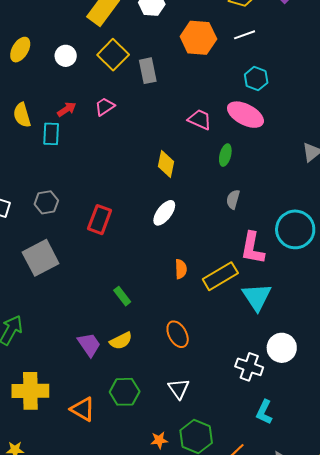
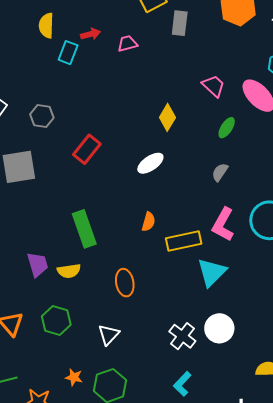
green rectangle: (122, 296) -> (84, 229), size x1.8

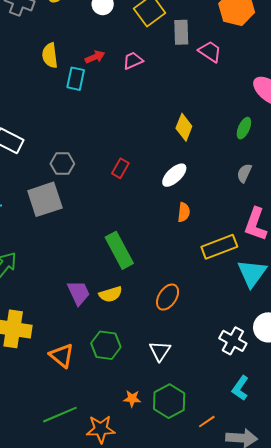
pink trapezoid: (214, 86) -> (210, 52), moved
gray hexagon: (42, 116) -> (62, 164), moved
red rectangle: (87, 149) -> (120, 168), moved, size x0.7
orange semicircle: (148, 222) -> (184, 212), moved
orange ellipse: (125, 283) -> (168, 297), turned 52

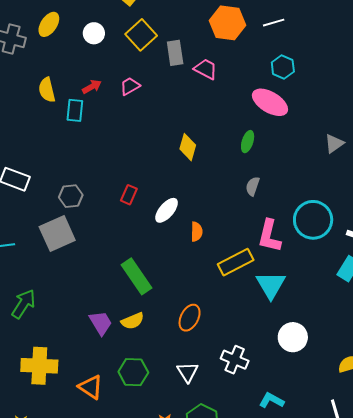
white ellipse: (174, 175) -> (167, 210), moved
white cross: (233, 341) -> (235, 360), moved
cyan L-shape: (240, 388) -> (272, 400), turned 90

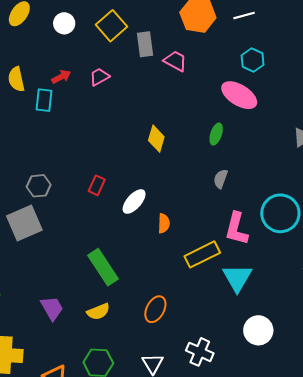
purple trapezoid: (101, 323) -> (52, 308), moved

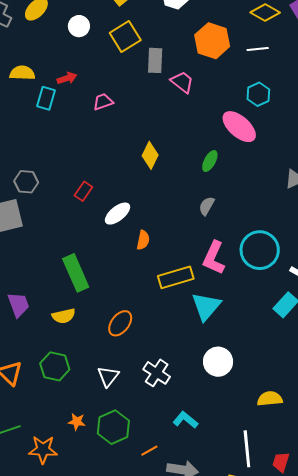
pink trapezoid: (99, 77) -> (103, 102), moved
yellow semicircle: (16, 79) -> (22, 73), turned 95

